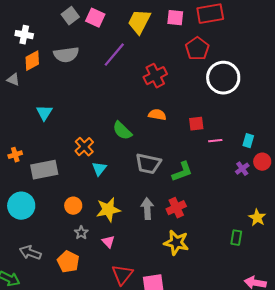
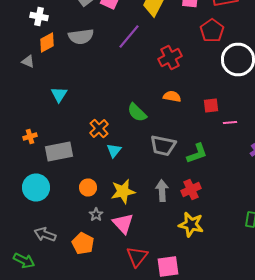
pink triangle: (108, 242) -> (123, 224), size x1.6

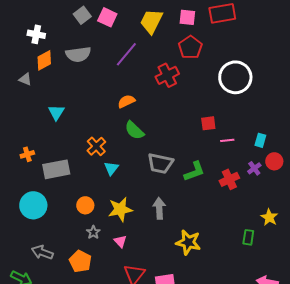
red pentagon: (212, 30) -> (190, 47), moved
orange semicircle: (172, 96) -> (126, 101), moved, turned -36
red cross: (191, 190) -> (229, 179), moved
pink triangle: (123, 224) -> (120, 241), size x0.6

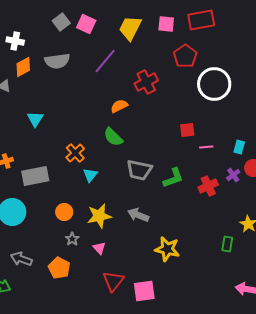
red pentagon: (190, 47) -> (185, 56), moved
orange semicircle: (126, 101) -> (119, 106), moved
gray arrow: (159, 208) -> (138, 215), turned -65

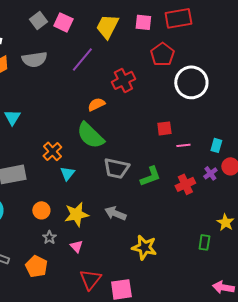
green semicircle: (113, 137) -> (90, 135), size x1.4

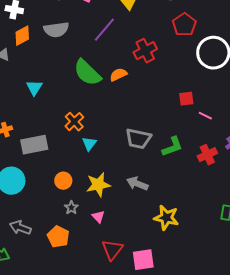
green semicircle: (90, 135) -> (87, 73), moved
pink line: (183, 145) -> (205, 116), turned 32

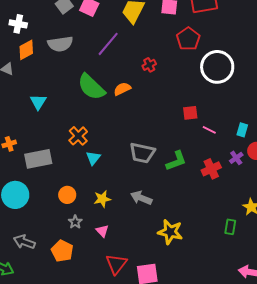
red cross: (145, 51) -> (149, 65), size x0.6
yellow star: (98, 185) -> (102, 199), size x0.7

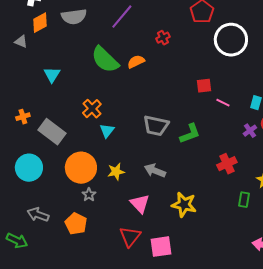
gray rectangle: (38, 159) -> (52, 132), turned 48
red cross: (211, 169) -> (227, 164), moved
orange circle: (67, 195) -> (81, 168), size x1.8
pink triangle: (102, 231) -> (140, 204), moved, size x1.5

